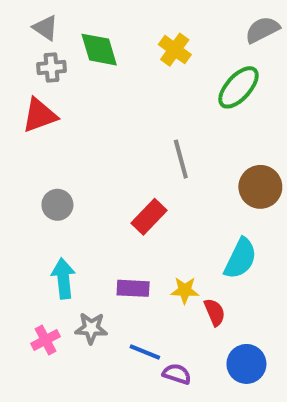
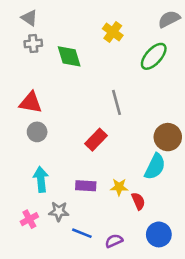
green diamond: (99, 50) -> (69, 56), moved
red triangle: (40, 115) -> (31, 102), moved, turned 30
brown circle: (260, 187) -> (168, 137), moved
blue line: (145, 352) -> (82, 233), moved
purple semicircle: (177, 374) -> (114, 241), turned -42

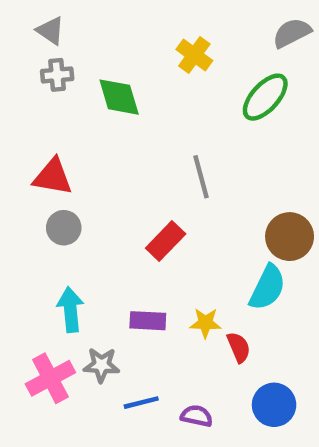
pink cross: (29, 219) -> (50, 378), size x1.5
blue line: (82, 233) -> (141, 403), turned -36
purple semicircle: (114, 241) -> (197, 416), turned 36

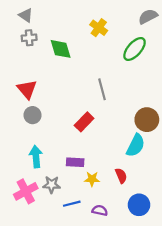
red triangle: (53, 177) -> (27, 89), turned 40
yellow star: (205, 323) -> (92, 179), moved

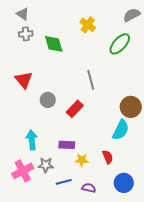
gray circle: (33, 115) -> (48, 100), moved

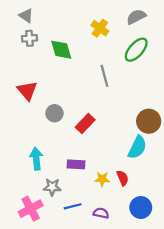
gray semicircle: (132, 15) -> (136, 17), moved
gray line: (91, 80) -> (104, 76), moved
yellow star: (82, 160) -> (102, 179), moved
pink cross: (23, 171) -> (31, 209), moved

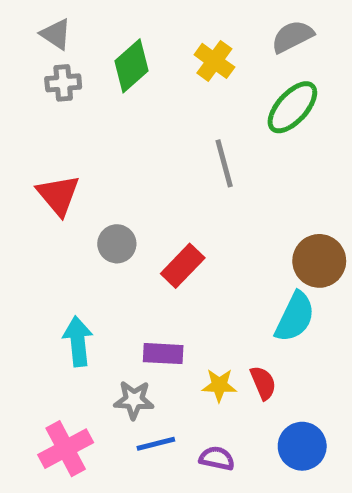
green diamond: (61, 50) -> (131, 66), moved, turned 65
gray star: (52, 187) -> (134, 400), moved

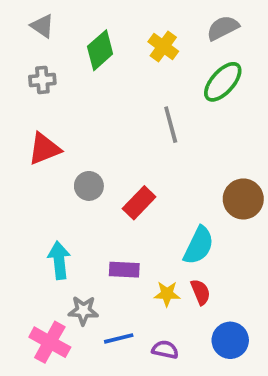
gray cross: (63, 83) -> (42, 80), moved
red triangle: (58, 195) -> (44, 149), turned 48
cyan semicircle: (295, 317) -> (199, 245), moved
gray star: (134, 400) -> (83, 311), moved
pink cross: (66, 449) -> (50, 342), turned -33

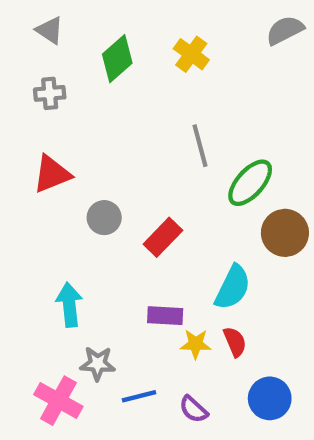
gray semicircle: (223, 28) -> (285, 30), moved
green ellipse: (223, 82) -> (250, 183), moved
purple rectangle: (124, 270) -> (165, 316), moved
purple semicircle: (165, 350) -> (193, 409), turned -150

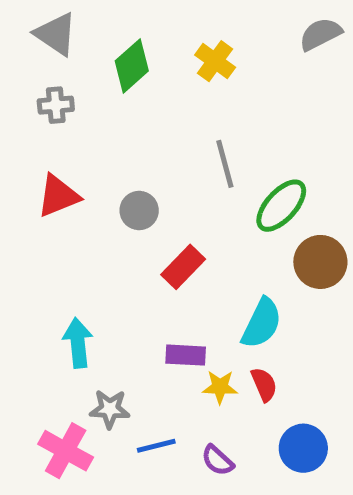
gray triangle: (50, 30) -> (56, 34), size x1.4
gray circle: (104, 218) -> (139, 210), moved

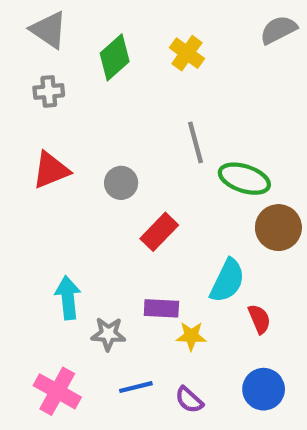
green ellipse: (281, 206) -> (244, 179), turned 66
red semicircle: (264, 384) -> (259, 319), moved
gray star: (110, 409) -> (108, 334), moved

